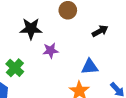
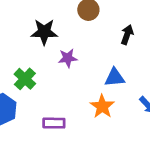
black arrow: (100, 31) -> (127, 35), turned -42

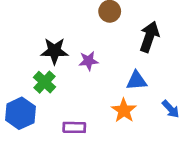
black star: (44, 32) -> (54, 51), moved
black arrow: (127, 35) -> (149, 37), size x1.5

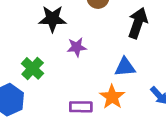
black star: (54, 51) -> (52, 19), moved
purple rectangle: (74, 127) -> (81, 107), moved

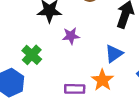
blue triangle: (125, 67) -> (114, 54), turned -30

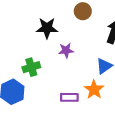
green cross: (32, 55) -> (31, 67), turned 30

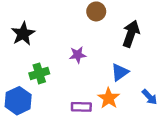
black star: (47, 28) -> (23, 34), moved, turned -30

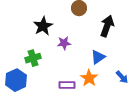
black star: (23, 34) -> (43, 26), moved

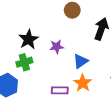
black star: (43, 26) -> (29, 39), moved
blue triangle: (98, 57) -> (81, 61), moved

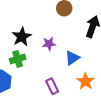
orange star: (83, 83) -> (85, 81), moved
purple rectangle: (60, 90) -> (52, 86), turned 63

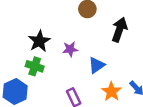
green cross: (18, 59) -> (35, 66), turned 35

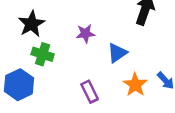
black star: (39, 41) -> (31, 24), moved

